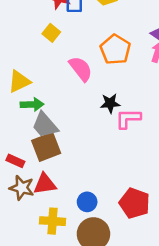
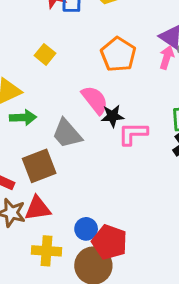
yellow square: (51, 33) -> (45, 54), moved
pink semicircle: (81, 69) -> (95, 100), moved
gray trapezoid: (45, 125) -> (67, 134), moved
red pentagon: (134, 203) -> (110, 242), moved

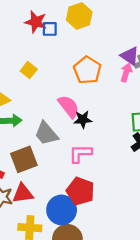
pink L-shape: (133, 134) -> (80, 154), moved
blue circle: (86, 229) -> (62, 210), size x1.6
red pentagon: (110, 242) -> (80, 191), moved

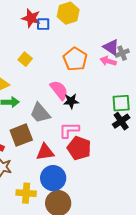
pink arrow: (126, 72) -> (108, 61), turned -91
red pentagon: (80, 191) -> (79, 148), moved
red triangle: (23, 193) -> (45, 152), moved

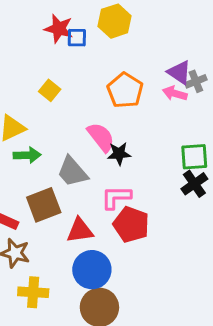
yellow cross: (26, 193) -> (33, 292), moved

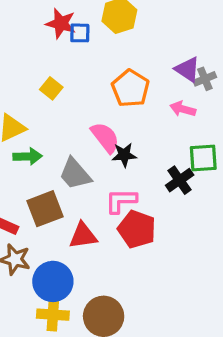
pink arrow: (175, 93) -> (183, 109), moved
black cross: (194, 184) -> (180, 180), moved
blue circle: (92, 270) -> (53, 281), moved
yellow cross: (33, 292) -> (53, 315), moved

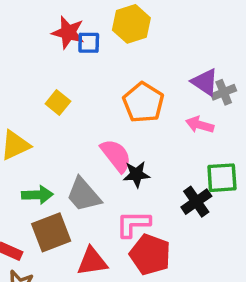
green arrow: (28, 156) -> (37, 195), moved

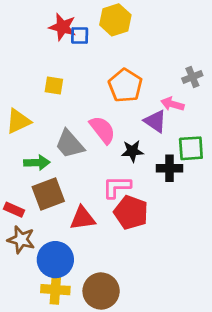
purple triangle: (205, 82) -> (155, 121), moved
yellow square: (58, 103) -> (54, 86), turned -30
black star: (137, 174) -> (132, 151), moved
gray trapezoid: (84, 195) -> (70, 144), moved
black cross: (196, 202) -> (170, 168), turned 35

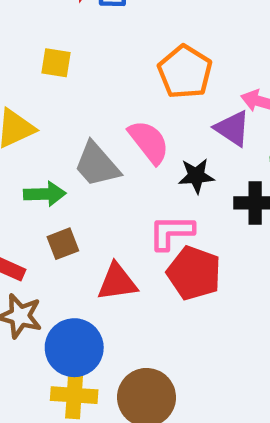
yellow square: (54, 86) -> (56, 63), moved
brown square: (48, 194) -> (63, 244), size x0.6

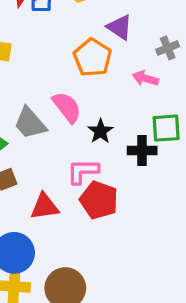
purple triangle: (232, 128) -> (120, 27), moved
black star: (196, 176) -> (100, 131), turned -30

